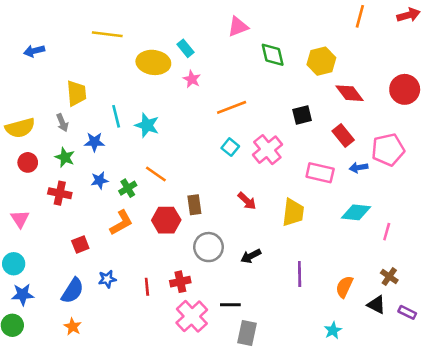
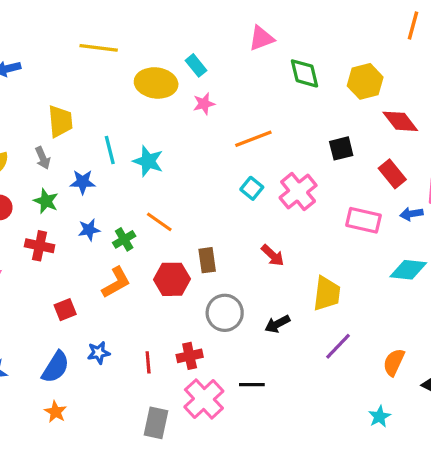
pink star: (192, 79) -> (204, 104), turned 30
yellow trapezoid: (293, 212) -> (327, 294), moved
purple line: (300, 274) -> (338, 346), turned 45
gray rectangle: (247, 333) -> (156, 423), moved

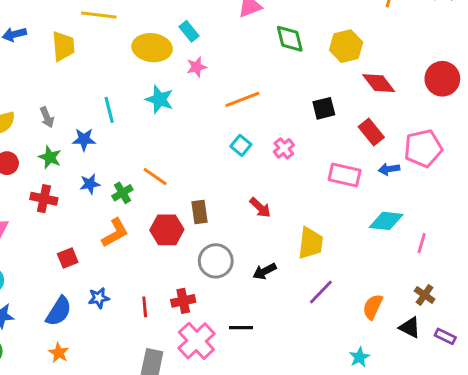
yellow trapezoid: (60, 121) -> (63, 46), moved
cyan star: (148, 161) -> (159, 99), moved
pink cross: (298, 192) -> (284, 148), size x0.6

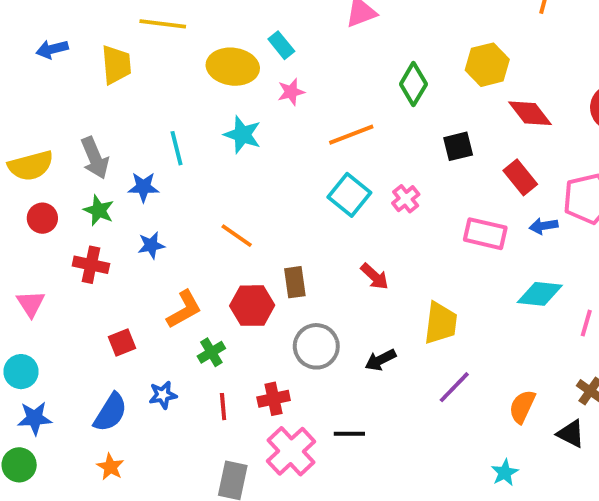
green diamond: (290, 39) -> (413, 84), moved, turned 44
gray arrow: (47, 117) -> (95, 158), size x1.5
cyan square: (241, 145) -> (349, 195), size x1.5
green cross: (122, 193) -> (211, 352), moved

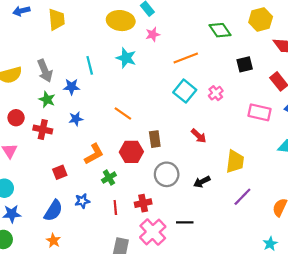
green diamond: (413, 84) -> (220, 30), turned -65
red circle: (42, 218) -> (16, 118), moved

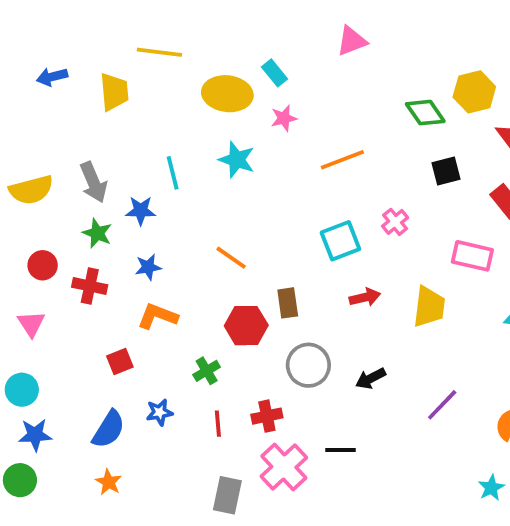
green diamond: (220, 30) -> (425, 113), moved
cyan square: (185, 91) -> (340, 241), moved, turned 30
red arrow: (199, 136) -> (365, 297), turned -56
orange L-shape: (94, 154) -> (158, 316), moved, turned -130
yellow trapezoid: (235, 162) -> (429, 307), moved

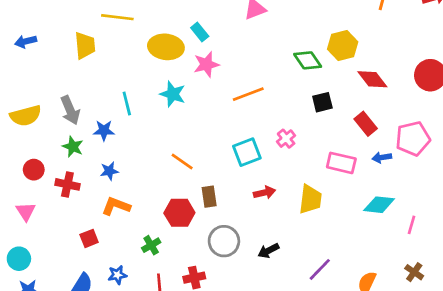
blue arrow: (52, 77) -> (26, 41), moved
pink star: (284, 118) -> (206, 64), size x1.4
orange line: (231, 258) -> (182, 162), moved

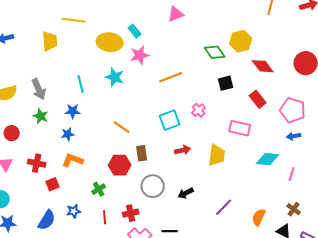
blue star: (104, 131) -> (73, 111), moved
pink pentagon: (413, 139) -> (293, 110), turned 30
blue arrow: (382, 157) -> (294, 136), moved
red cross: (67, 184) -> (37, 163), moved

